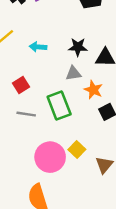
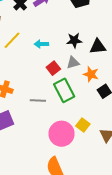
red square: (21, 85) -> (53, 68), moved

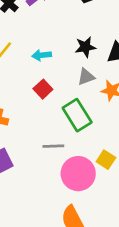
red square: (53, 68) -> (43, 89), moved
gray line: (38, 100) -> (53, 146), moved

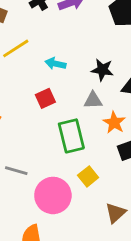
gray line: (53, 146) -> (16, 171), moved
yellow square: (106, 160) -> (88, 176), moved

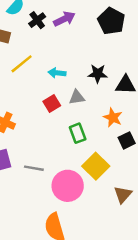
gray triangle: (93, 100) -> (77, 97), moved
green rectangle: (71, 136) -> (78, 133), size x0.7
yellow square: (88, 176) -> (96, 166), size x1.5

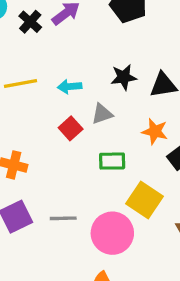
yellow line: (22, 64) -> (21, 83), turned 40
green rectangle: (78, 133) -> (112, 161), turned -60

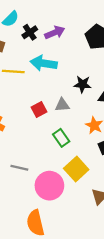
cyan arrow: (70, 87) -> (44, 63), moved, size x1.6
green rectangle: (112, 161) -> (61, 138), turned 42

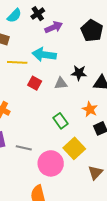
black cross: (30, 32) -> (38, 14), moved
gray triangle: (62, 105) -> (61, 83), moved
red square: (39, 109) -> (35, 83), moved, turned -32

